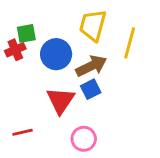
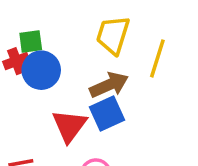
blue circle: (56, 54) -> (41, 70), moved
blue square: (91, 89) -> (107, 114), size x1.4

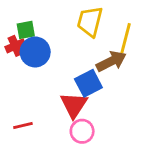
brown arrow: (109, 85) -> (111, 61), moved
red triangle: (69, 126) -> (74, 105), moved

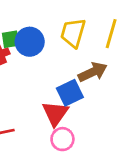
yellow line: (126, 38) -> (111, 34), moved
blue circle: (35, 52) -> (30, 42), moved

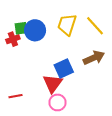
yellow line: (111, 34) -> (95, 26), turned -60
brown arrow: (93, 72) -> (94, 58), moved

